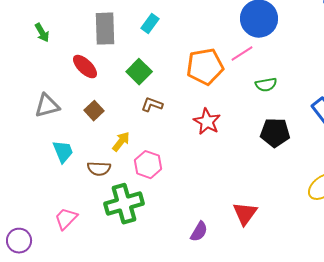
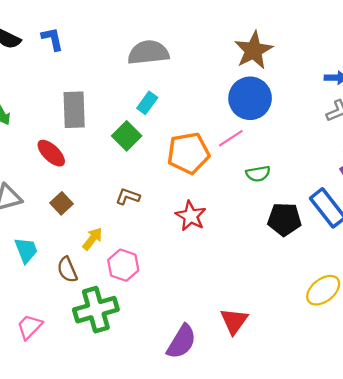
cyan rectangle: (150, 24) -> (147, 103), moved
green square: (139, 72) -> (127, 136), moved
black pentagon: (275, 133) -> (284, 219), moved
brown semicircle: (99, 169) -> (67, 270), turned 65
purple semicircle: (199, 232) -> (181, 342), size x1.5

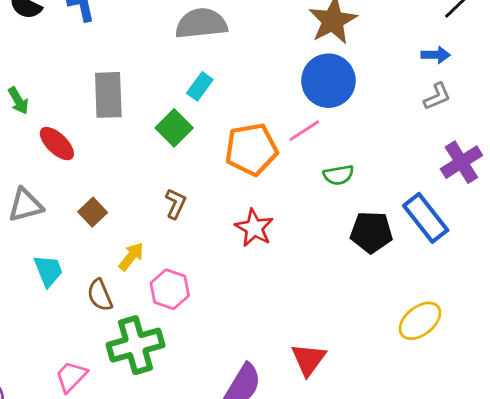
red ellipse: (51, 153) -> (57, 144), moved
brown L-shape: (128, 197) -> (176, 204), turned 95
pink trapezoid: (30, 327) -> (71, 377), moved

